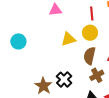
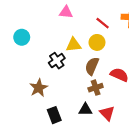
red line: (92, 14) -> (103, 23), turned -56
black cross: (64, 80) -> (57, 61), moved

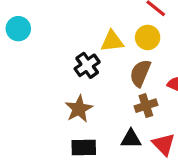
cyan circle: (22, 37) -> (18, 29), moved
brown star: (39, 88) -> (79, 109), moved
black rectangle: (54, 115) -> (84, 148), turned -70

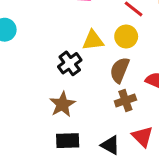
black triangle: (131, 139) -> (110, 145), moved, turned 30

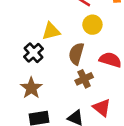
yellow circle: (126, 36) -> (92, 25), moved

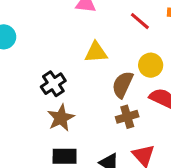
yellow circle: (92, 25) -> (151, 65), moved
black cross: (34, 53) -> (53, 84), moved

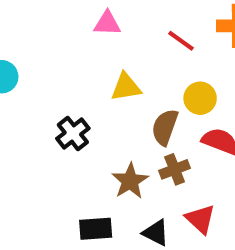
brown star: (61, 118) -> (130, 181), moved

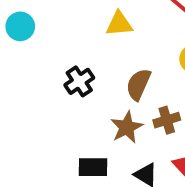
yellow triangle: (126, 87) -> (119, 24), moved
brown semicircle: (165, 127) -> (138, 84), moved

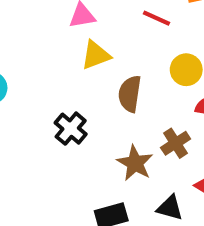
brown semicircle: (138, 84) -> (130, 94), moved

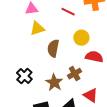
black cross: (71, 129) -> (24, 76), moved

